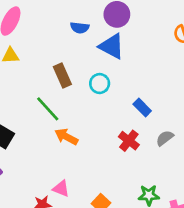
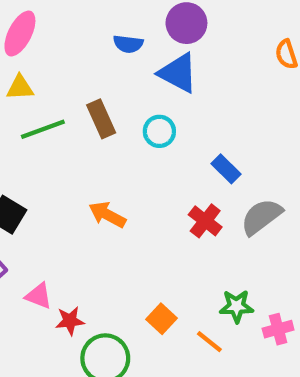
green line: (48, 109) -> (43, 129), moved, turned -68
gray semicircle: (165, 138) -> (261, 217), size x1.5
pink triangle: (61, 189) -> (39, 296), moved

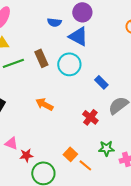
cyan circle: (159, 131) -> (69, 64), size x1.5
red cross: (205, 221) -> (90, 117), moved
orange line: (209, 342) -> (85, 165), moved

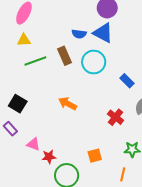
blue semicircle: (54, 22) -> (79, 34), moved
orange square: (70, 154) -> (95, 156), turned 32
orange line: (85, 165) -> (123, 174), moved, turned 64

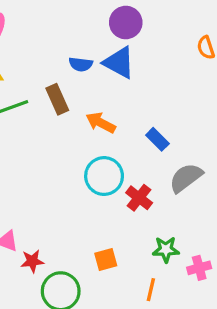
cyan circle: (94, 62) -> (104, 176), moved
orange arrow: (68, 104) -> (101, 123), moved

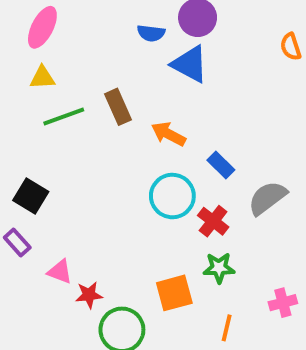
blue semicircle: (81, 64) -> (151, 33), moved
blue rectangle: (157, 139) -> (221, 165), moved
green star: (166, 249) -> (219, 268), moved
orange square: (106, 259) -> (174, 293), size x1.4

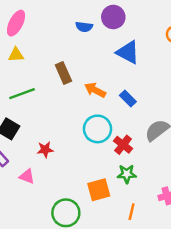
blue triangle: (190, 64) -> (128, 52), moved
green line: (64, 116) -> (22, 94), moved
blue rectangle: (221, 165) -> (128, 99), moved
red star: (89, 295) -> (45, 150), moved

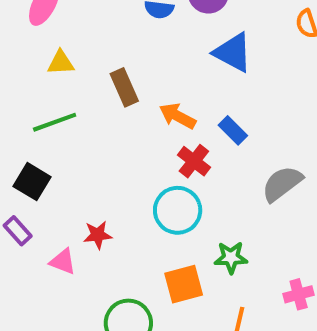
yellow triangle: (16, 55) -> (61, 63), moved
cyan circle: (97, 129) -> (178, 210), moved
red cross: (123, 145) -> (194, 161), moved
red star: (45, 150) -> (98, 235), moved

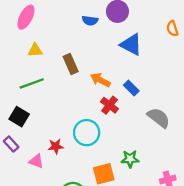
gray semicircle: (282, 184) -> (159, 118), turned 75
cyan circle: (178, 210) -> (87, 133), moved

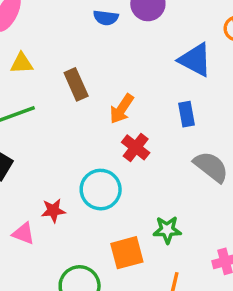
blue triangle: (131, 45) -> (195, 60), moved
orange arrow: (100, 80) -> (122, 109), turned -84
blue rectangle: (131, 88) -> (186, 114), moved, turned 35

